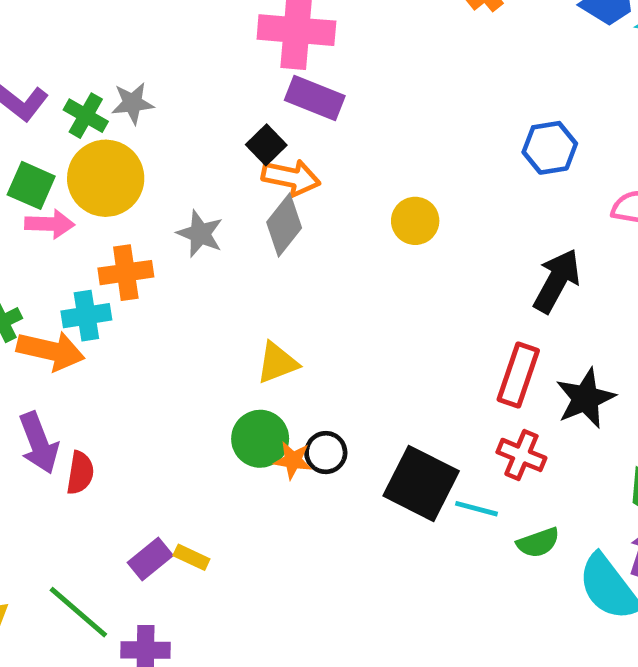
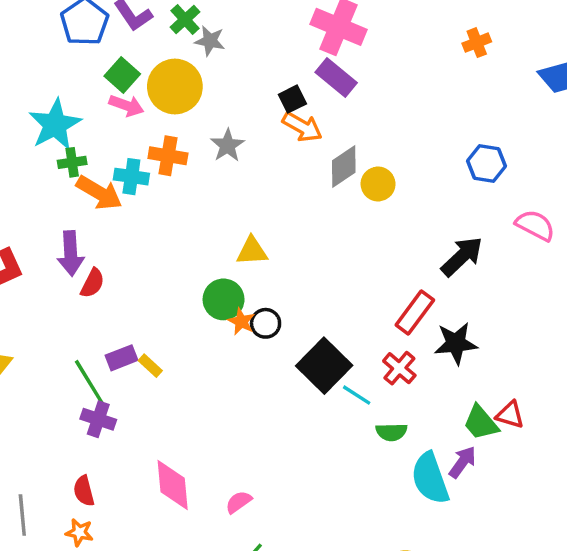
green cross: (86, 116) -> (185, 20), moved
gray diamond: (284, 225) -> (344, 167), moved
green line: (78, 612) -> (90, 383), moved

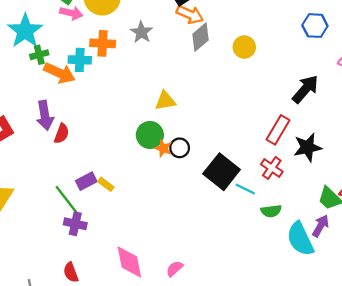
gray diamond: (344, 167) -> (201, 37), moved

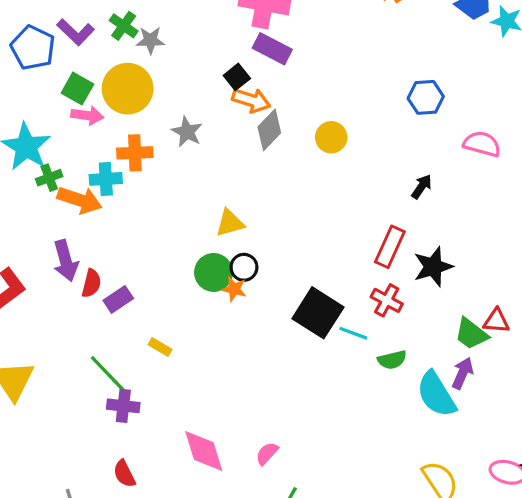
black arrow: (305, 89) -> (422, 187), size x0.6
black circle: (180, 148) -> (244, 267), moved
purple rectangle: (86, 181) -> (118, 299), moved

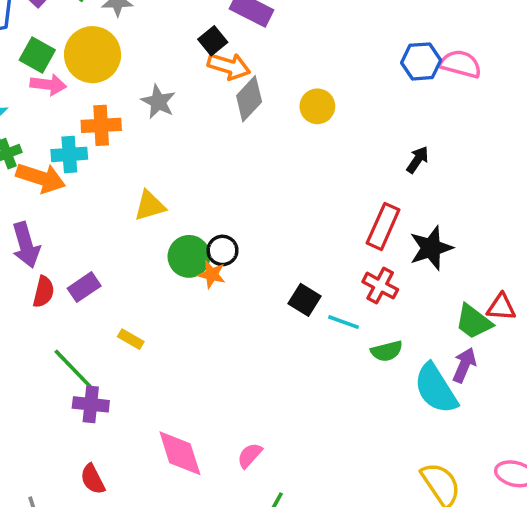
pink semicircle: (482, 144) -> (461, 64), moved
yellow triangle: (230, 223) -> (150, 206), moved
red semicircle: (91, 283) -> (44, 292), moved
black square: (318, 313) -> (304, 300), size x0.6

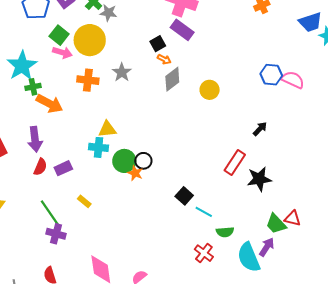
orange arrow: (229, 66) -> (164, 59), size x0.6
cyan cross: (69, 154) -> (98, 147), moved
red cross: (380, 286) -> (204, 253), moved

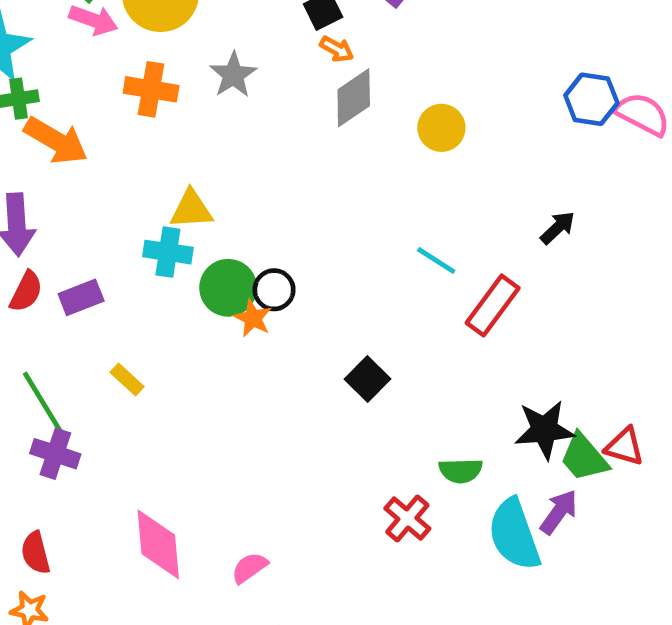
black star: (259, 179) -> (544, 430), moved
cyan line: (204, 212) -> (436, 261), moved

